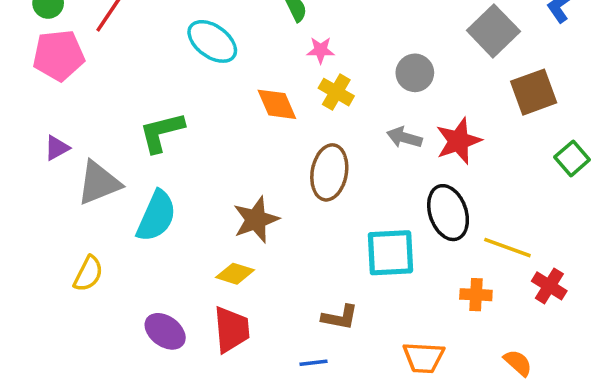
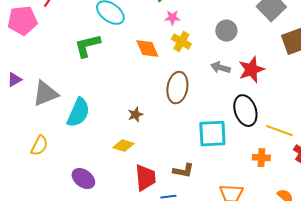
green L-shape: (162, 132) -> (87, 46), moved
purple triangle: (57, 148) -> (14, 80), moved
brown star: (256, 220) -> (135, 115), size x0.6
red trapezoid: (231, 330) -> (145, 178), moved

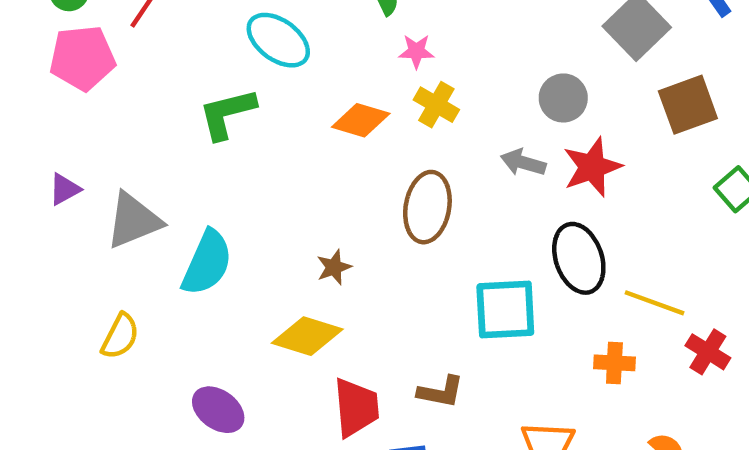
gray circle: (226, 31) -> (563, 98), moved
orange diamond: (147, 49) -> (361, 120), turned -50
yellow diamond: (123, 146) -> (307, 336), size x1.4

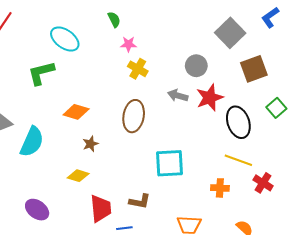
orange diamond: (361, 120) -> (76, 112), moved
black ellipse: (579, 258) -> (238, 122), moved
yellow diamond: (307, 336) -> (78, 176), size x0.7

